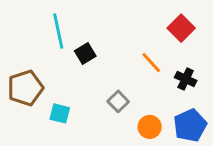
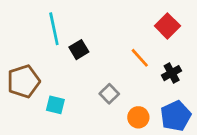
black cross: (186, 79) -> (172, 73), turned 36

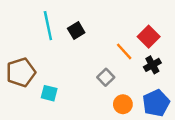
red square: (167, 26) -> (149, 37), moved
black square: (79, 50) -> (76, 31), moved
gray square: (109, 94) -> (106, 77), moved

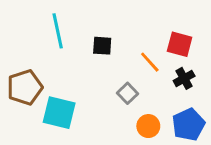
black square: (76, 31) -> (102, 46), moved, turned 35
red square: (149, 37) -> (180, 44), turned -30
cyan square: (49, 93) -> (59, 113), size x1.6

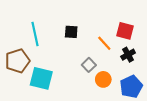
cyan line: (58, 31) -> (35, 34), moved
orange circle: (148, 126) -> (103, 79), moved

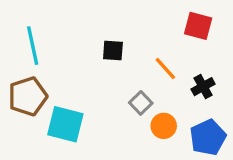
red square: (125, 31) -> (198, 26), moved
cyan line: (35, 34) -> (33, 46), moved

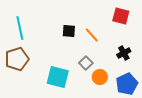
orange line: (165, 69) -> (92, 35), moved
cyan square: (65, 124) -> (58, 77), moved

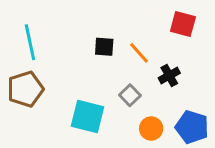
black cross: (124, 53) -> (169, 76), moved
orange circle: (100, 77) -> (151, 129), moved
blue pentagon: (127, 84) -> (192, 127), turned -30

